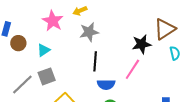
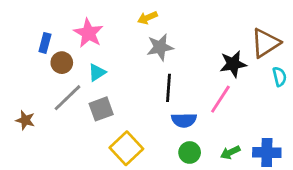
pink star: (53, 21) -> (88, 33), moved
gray line: (22, 84) -> (67, 98), moved

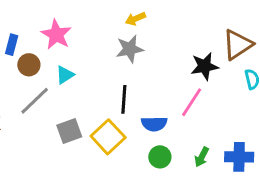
yellow arrow: (147, 18) -> (135, 19), moved
black line: (169, 88) -> (124, 99), moved
gray square: (101, 109) -> (69, 131), moved
yellow square: (126, 148) -> (108, 137), moved
green arrow: (230, 152) -> (202, 157), turned -36

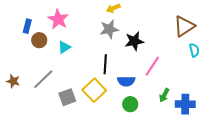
black star: (205, 66) -> (134, 41), moved
gray line: (35, 101) -> (43, 79), moved
gray square: (69, 131) -> (67, 97), moved
green arrow: (202, 157) -> (164, 95), moved

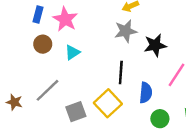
blue rectangle: (27, 26) -> (38, 15), moved
brown star: (13, 81) -> (14, 102), moved
blue semicircle: (126, 81) -> (146, 93), turned -84
green circle: (130, 104) -> (160, 119), moved

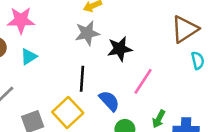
pink star: (65, 19) -> (21, 20), turned -30
blue semicircle: (146, 93) -> (109, 101), turned -48

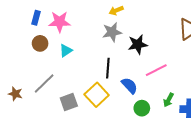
pink line: (143, 81) -> (156, 70), turned 30

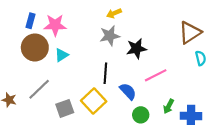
brown circle: (40, 43) -> (35, 47), size x1.6

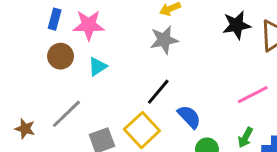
brown circle: (35, 47) -> (61, 56), size x0.7
black star: (136, 49) -> (237, 25), moved
black line: (105, 73) -> (158, 92), turned 36
pink line: (156, 75) -> (253, 95), moved

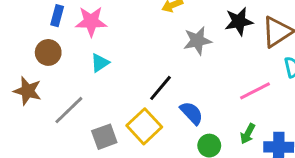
gray star: (164, 40) -> (197, 41), moved
brown circle: (61, 56) -> (48, 52), moved
brown star: (25, 129) -> (28, 91), moved, size x1.4

